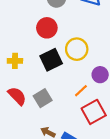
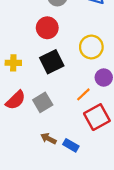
yellow circle: (77, 49) -> (91, 47), moved
red semicircle: (17, 96) -> (16, 100), turned 90

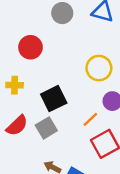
red circle: (47, 28) -> (30, 47), moved
black square: (52, 62) -> (54, 99), moved

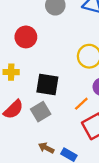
black square: (54, 99) -> (47, 84), turned 35

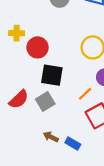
red circle: (26, 37) -> (38, 47), moved
yellow cross: (11, 72) -> (17, 33), moved

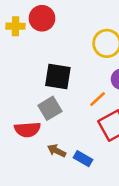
red circle: (38, 47) -> (42, 18), moved
red semicircle: (19, 99) -> (27, 130), moved, turned 40

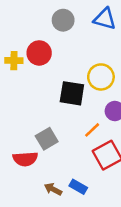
black square: (58, 77) -> (72, 93), moved
brown arrow: (57, 151) -> (53, 189), moved

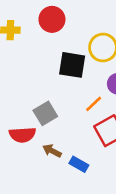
red circle: (39, 53) -> (52, 19), moved
brown arrow: (53, 189) -> (52, 151), moved

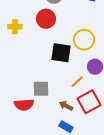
gray square: (45, 113) -> (41, 89), turned 30
brown arrow: (52, 151) -> (66, 106), moved

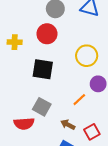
black square: (61, 53) -> (43, 69), moved
gray square: (41, 89) -> (42, 107), turned 30
red square: (89, 102) -> (92, 132), moved, size x0.7

